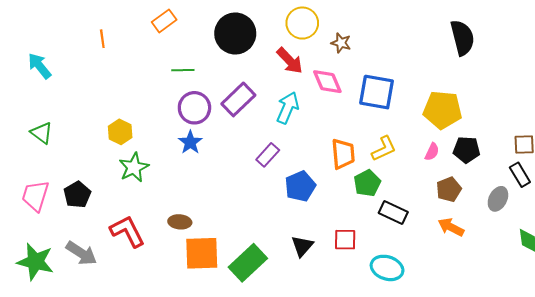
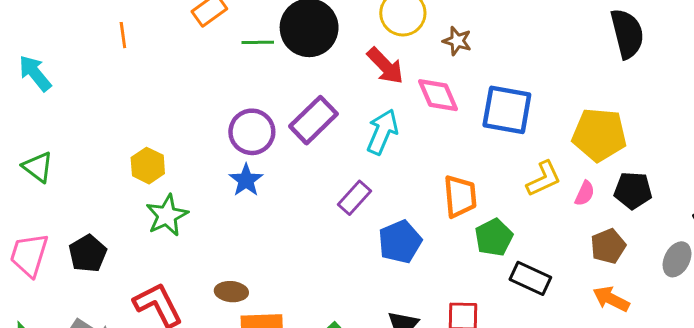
green line: (183, 70) -> (258, 42), moved
yellow L-shape: (384, 149) -> (544, 179), moved

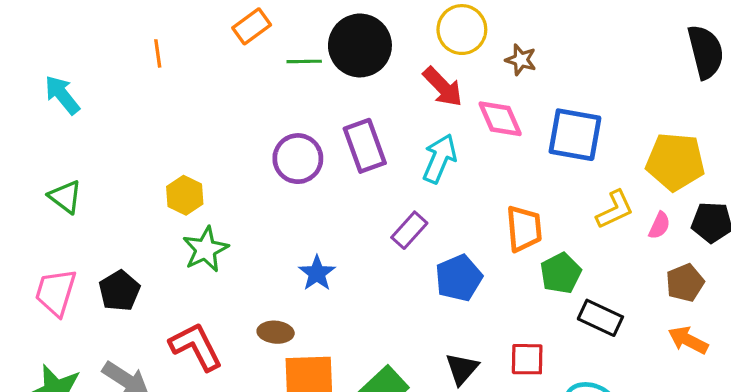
purple rectangle: (313, 120) -> (365, 146), turned -66
blue star: (246, 180) -> (317, 273), moved

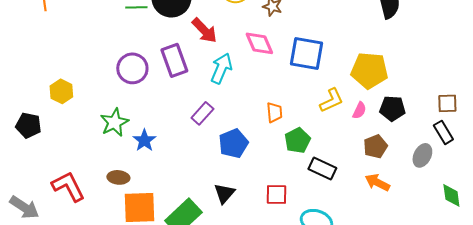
red arrow: (443, 87) -> (204, 30), moved
orange trapezoid: (524, 229) -> (274, 112), size x0.7
green star: (205, 249) -> (114, 122), moved
black pentagon: (119, 291) -> (28, 125), moved, turned -30
black triangle: (462, 369) -> (224, 193), moved

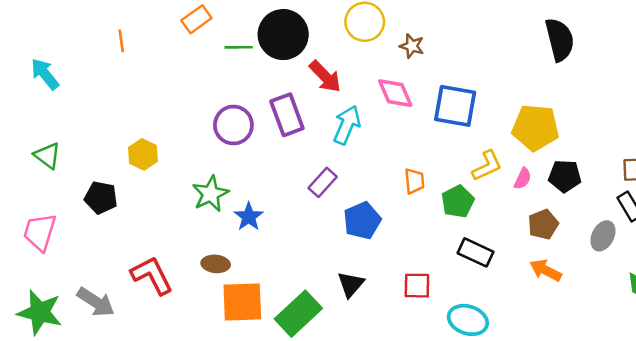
green pentagon: (297, 140) -> (458, 201), moved

